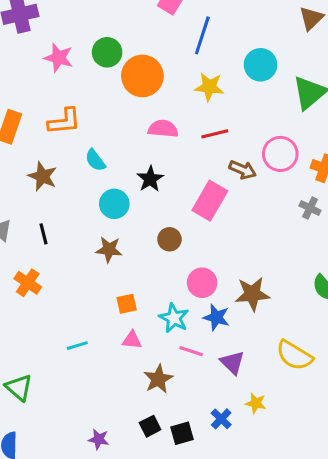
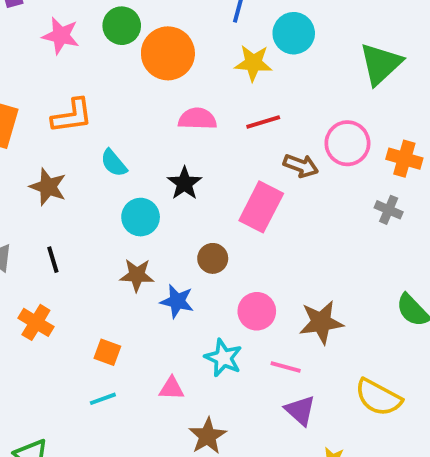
cyan circle: (260, 65) -> (294, 33), moved
orange square: (127, 304) -> (107, 352), moved, turned 35
blue star: (216, 317) -> (177, 301), moved
pink line: (191, 351) -> (286, 367), moved

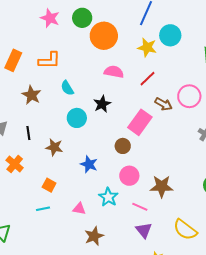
red line: (263, 122) -> (148, 79), turned -36
brown circle: (213, 258) -> (123, 146), moved
brown star: (137, 275) -> (54, 147), moved

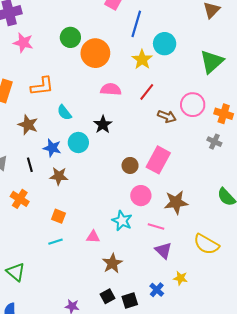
pink star: (50, 18) -> (23, 43), moved
yellow star: (147, 47) -> (142, 59), turned 30
pink rectangle: (140, 122) -> (158, 160), moved
blue star: (89, 164) -> (52, 148), moved

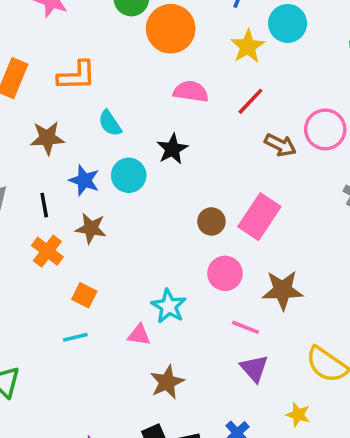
brown star: (28, 125) -> (47, 138), turned -30
orange cross: (20, 199) -> (47, 251), moved
cyan star: (122, 221) -> (169, 306), moved
yellow star: (180, 278) -> (298, 415), moved

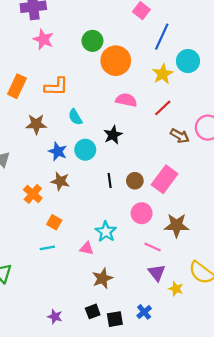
black line: (44, 205) -> (110, 181), moved
yellow star: (298, 415) -> (176, 289), moved

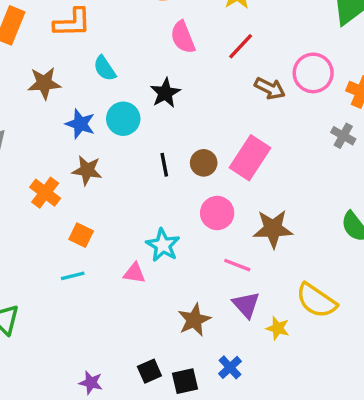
pink semicircle: (126, 100) -> (183, 37), turned -120
brown star: (102, 278) -> (194, 320), moved

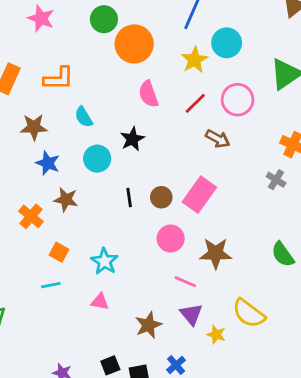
pink circle: (313, 73) -> (238, 100), moved
blue star: (80, 124) -> (48, 163), moved
cyan star: (163, 245) -> (104, 261), moved
pink triangle: (134, 273) -> (100, 302), moved

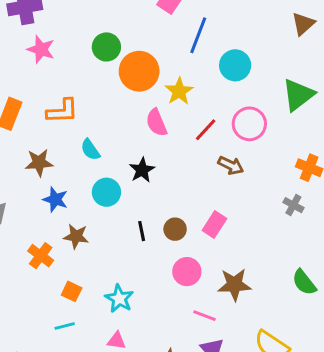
yellow star: (194, 60) -> (179, 91), moved
pink rectangle: (199, 195) -> (214, 224), size x0.7

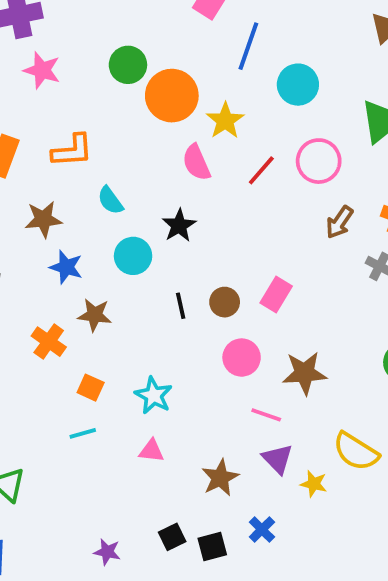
brown arrow: (231, 165) -> (339, 222), moved, turned 100

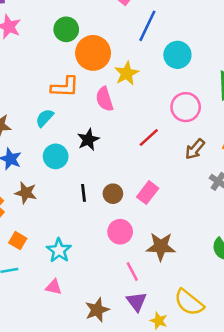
orange L-shape: (72, 151) -> (65, 87), moved
red line: (261, 170) -> (149, 138), moved
cyan semicircle: (110, 200) -> (45, 118), turned 72
pink line: (266, 415) -> (132, 272), turned 36

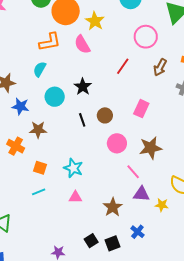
black star: (88, 140) -> (83, 87), moved
pink rectangle: (148, 193) -> (141, 109), moved
purple triangle: (137, 302) -> (141, 194), turned -36

